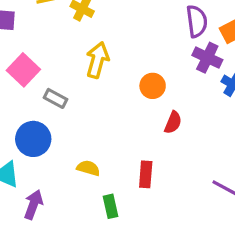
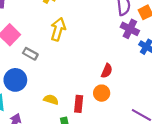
orange circle: (153, 86) -> (102, 93), moved
red rectangle: (146, 174) -> (79, 104), moved

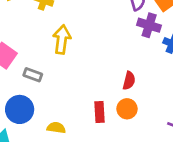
yellow semicircle: (51, 100) -> (56, 128), moved
red rectangle: (79, 104) -> (100, 112), moved

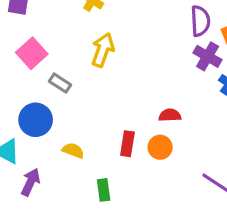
red semicircle: (129, 81) -> (170, 115), turned -120

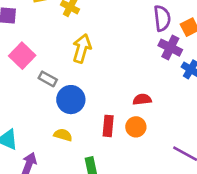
blue circle: (36, 120) -> (71, 100), moved

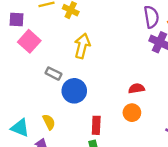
pink square: (22, 56) -> (29, 41), moved
red rectangle: (108, 126) -> (96, 125), moved
yellow semicircle: (63, 135) -> (49, 122), moved, turned 49

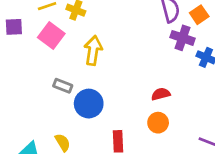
pink square: (29, 41) -> (51, 35), moved

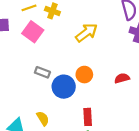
yellow arrow: (93, 50) -> (87, 33), moved, turned 45
orange circle: (158, 123) -> (84, 75), moved

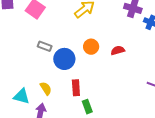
orange circle: (84, 75) -> (91, 47), moved
red rectangle: (88, 117) -> (76, 88), moved

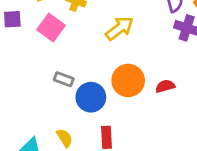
orange circle: (91, 47) -> (128, 80), size x1.5

